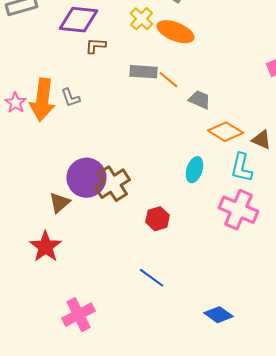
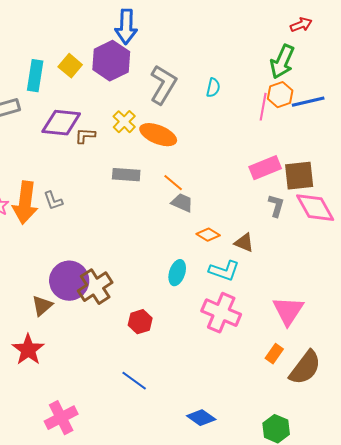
brown L-shape: (96, 46) -> (85, 136), moved
orange line: (168, 80) -> (173, 183), moved
orange diamond: (226, 132) -> (208, 235), size x0.7
cyan L-shape: (242, 168) -> (224, 271), turned -84

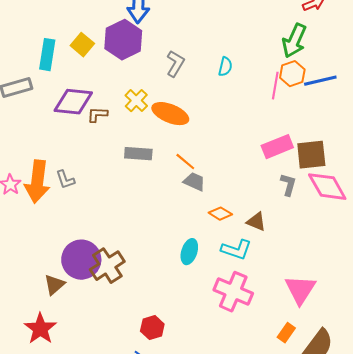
gray L-shape: (163, 85) -> (175, 64), size x0.7
red hexagon: (140, 322) -> (152, 328), moved

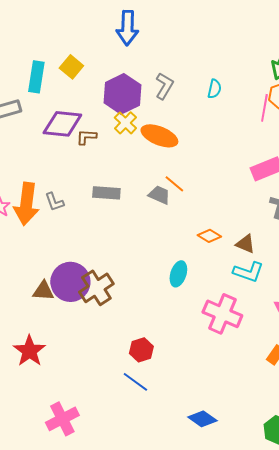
purple hexagon: (123, 40) -> (122, 94), moved
gray rectangle: (138, 154) -> (106, 193), moved
gray trapezoid: (194, 182) -> (159, 195), moved
cyan L-shape: (236, 250) -> (248, 272), moved
brown triangle: (54, 285) -> (43, 291), moved, turned 45

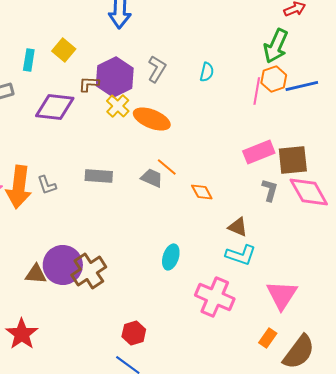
cyan rectangle: (36, 77) -> (29, 60), size x0.7
brown L-shape: (86, 137) -> (89, 84), moved
orange diamond: (209, 236) -> (202, 192), moved, turned 30

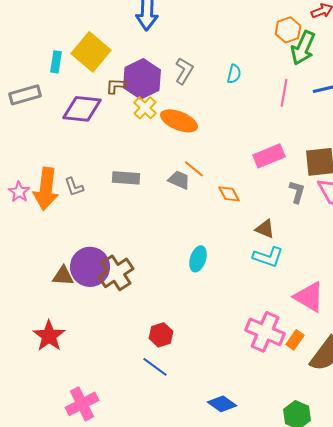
yellow square: (64, 50) -> (91, 52), size x1.6
orange hexagon: (274, 79) -> (288, 30), moved
pink rectangle: (259, 152) -> (269, 156), moved
pink triangle: (282, 295) -> (309, 297), turned -32
pink cross: (215, 297) -> (265, 332), moved

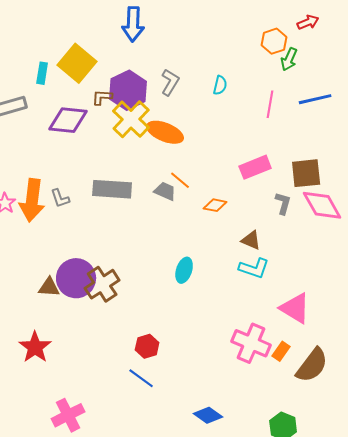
green arrow: (303, 48) -> (289, 59), size x0.7
yellow cross: (145, 108) -> (131, 119), size x1.6
gray rectangle: (126, 178) -> (112, 189), size x1.4
orange diamond: (229, 194) -> (215, 205), turned -50

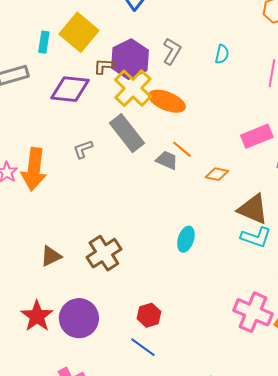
gray rectangle: (112, 189) -> (127, 133), moved, turned 48
gray L-shape: (60, 198) -> (83, 149), moved, turned 90
brown triangle: (251, 240) -> (253, 209), size x1.6
purple circle: (76, 278) -> (79, 318), moved
brown triangle: (49, 287) -> (51, 256), turned -30

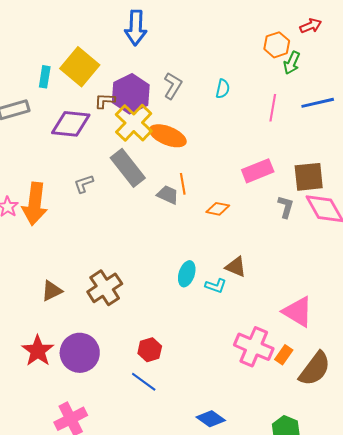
orange line: (182, 149) -> (183, 184), turned 40
brown triangle: (253, 209) -> (236, 267), moved, size x0.7
cyan L-shape: (256, 237) -> (216, 286), moved, size x0.7

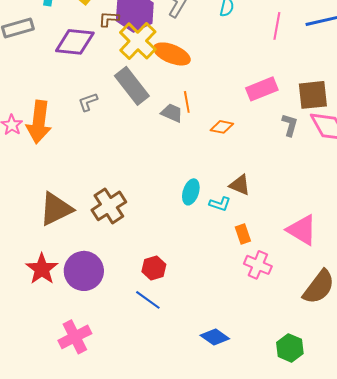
brown triangle: (52, 291) -> (56, 209), size x1.6
pink cross: (254, 347) -> (258, 265), size x0.7
orange rectangle: (284, 355) -> (243, 234), moved, turned -54

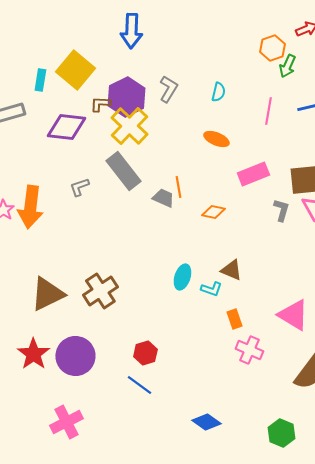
orange ellipse: (172, 54) -> (216, 139), moved, size x0.7

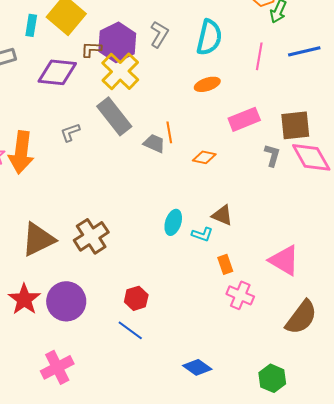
cyan semicircle: (218, 92) -> (209, 37), size x1.8
orange ellipse: (216, 139) -> (207, 84), turned -40

